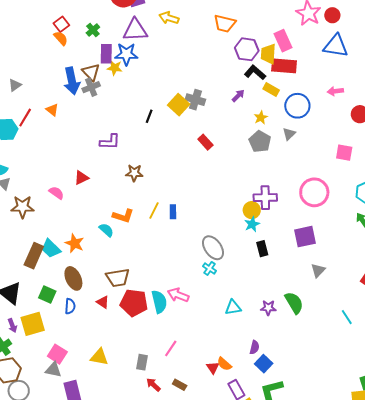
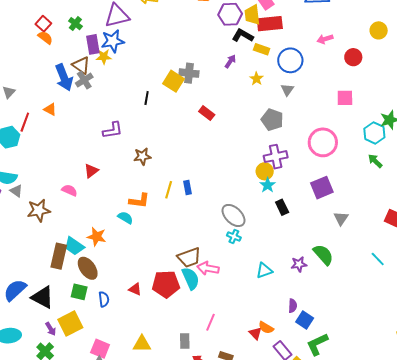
gray pentagon: (260, 142) -> (272, 120), moved
brown ellipse: (73, 278) -> (88, 268), moved
brown trapezoid: (118, 278) -> (189, 258), moved

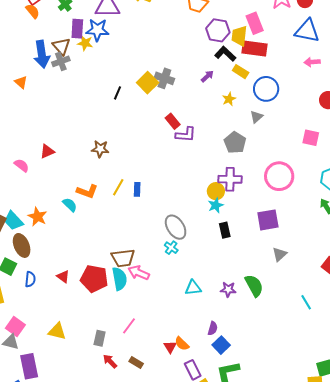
pink arrow: (325, 39) -> (312, 62), moved
purple L-shape: (113, 130) -> (186, 135), moved

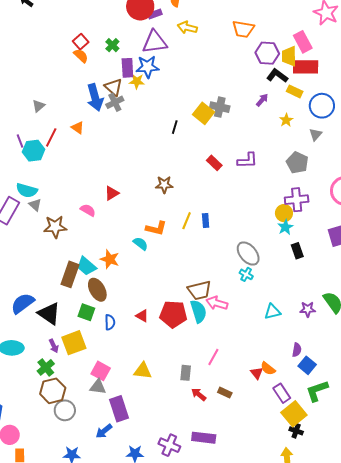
red rectangle: (173, 121) -> (214, 163), moved

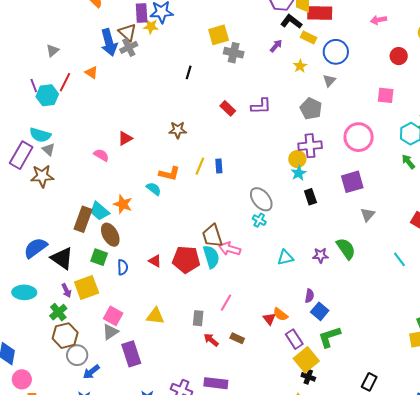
yellow square: (203, 113) -> (219, 35), moved, turned 35
brown star: (55, 227) -> (42, 176), moved
brown trapezoid: (199, 290) -> (212, 236), turned 85
gray triangle: (98, 387) -> (110, 332), turned -42
blue arrow: (104, 431) -> (91, 372), moved

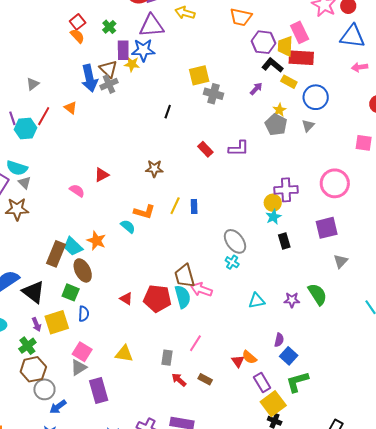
gray pentagon: (311, 109) -> (276, 125), moved
blue semicircle: (123, 267) -> (84, 314), moved

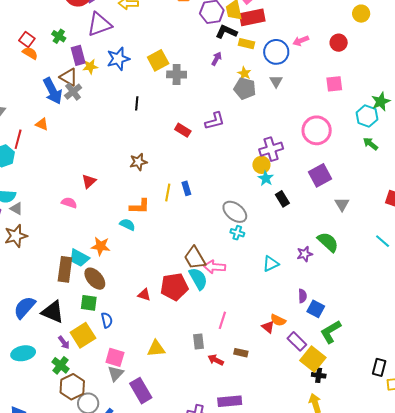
blue star: (143, 50) -> (118, 59), moved
pink arrow: (360, 67) -> (301, 41), moved

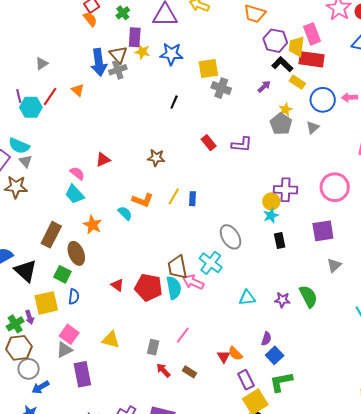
cyan cross: (237, 233) -> (211, 263), moved, size x1.6
cyan trapezoid: (79, 258) -> (75, 194), moved
purple arrow: (64, 342) -> (29, 317), moved

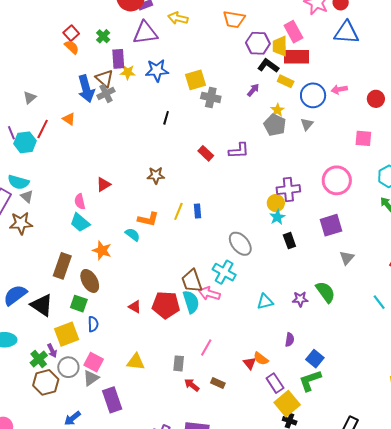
pink semicircle: (77, 173) -> (80, 202), turned -133
blue square: (275, 355) -> (315, 359), moved
gray circle: (29, 369) -> (68, 367), moved

